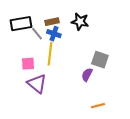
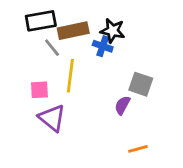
brown rectangle: (52, 22) -> (73, 31), size x1.5
black rectangle: (21, 24) -> (41, 21), moved
blue cross: (54, 34) -> (103, 46), moved

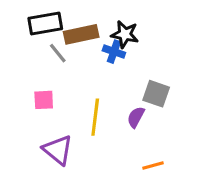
yellow line: (70, 76) -> (95, 117), moved
purple triangle: (52, 118) -> (58, 150), moved

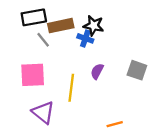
gray square: (156, 94) -> (137, 70), moved
pink square: (44, 100) -> (33, 75), size x1.6
purple semicircle: (136, 117) -> (97, 71), moved

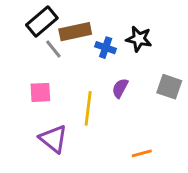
black rectangle: (34, 17) -> (42, 22), turned -30
black star: (94, 26) -> (139, 39), moved
pink square: (33, 75) -> (40, 92), size x0.7

